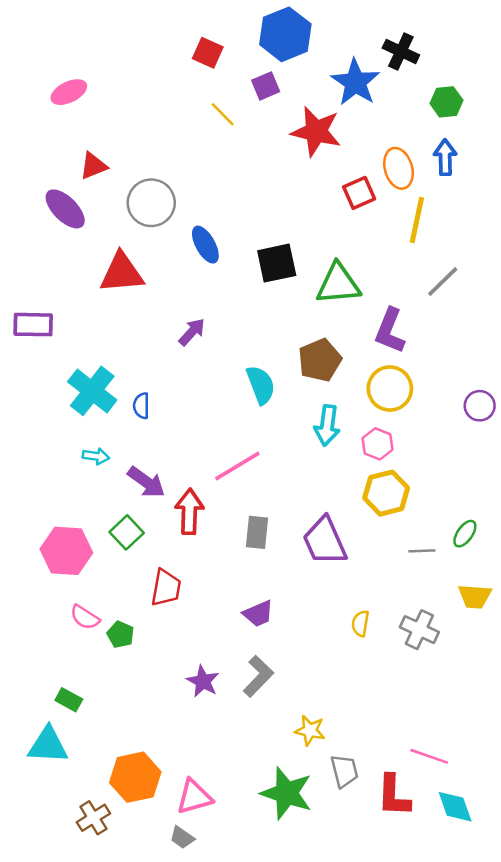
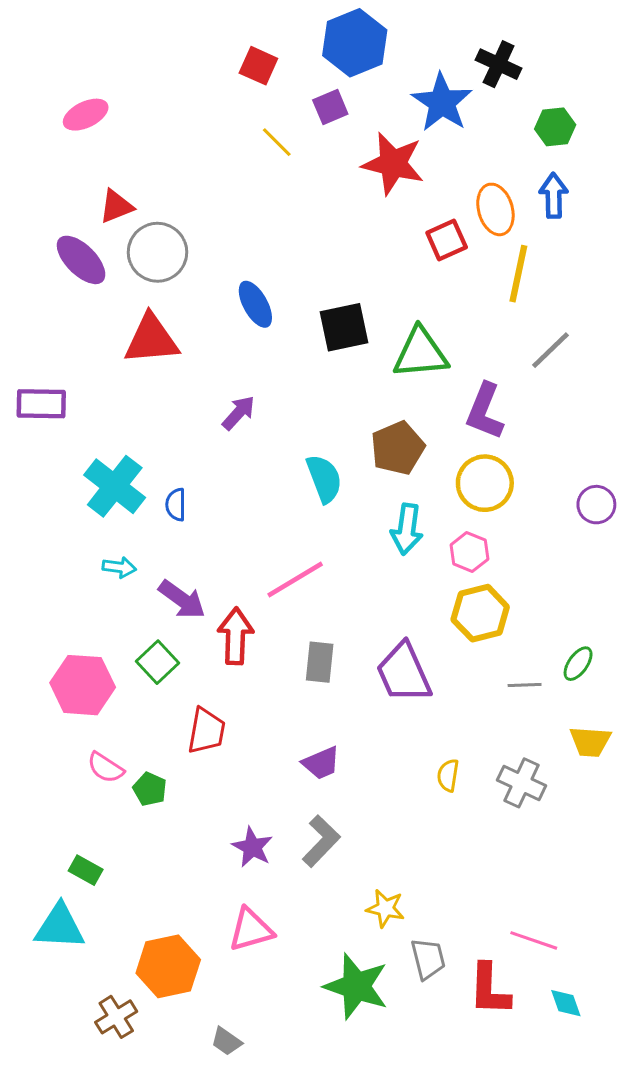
gray circle: (151, 203) -> (157, 252), moved
pink triangle: (194, 797) -> (251, 930), moved
cyan diamond: (455, 807) -> (566, 1003), size x0.7

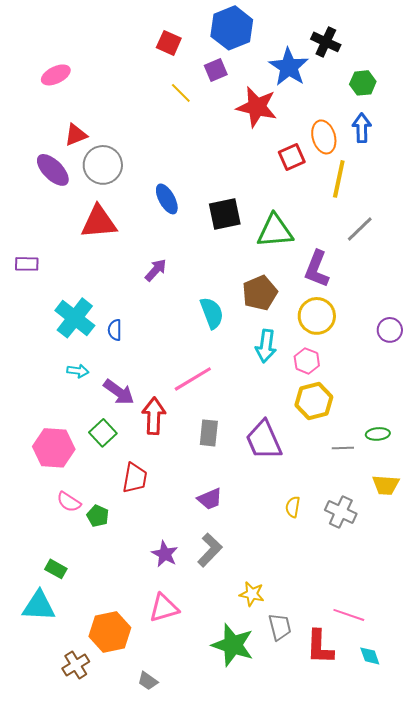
purple rectangle: (41, 404) -> (27, 264), size x0.7
green ellipse: (578, 664) -> (378, 434), turned 50

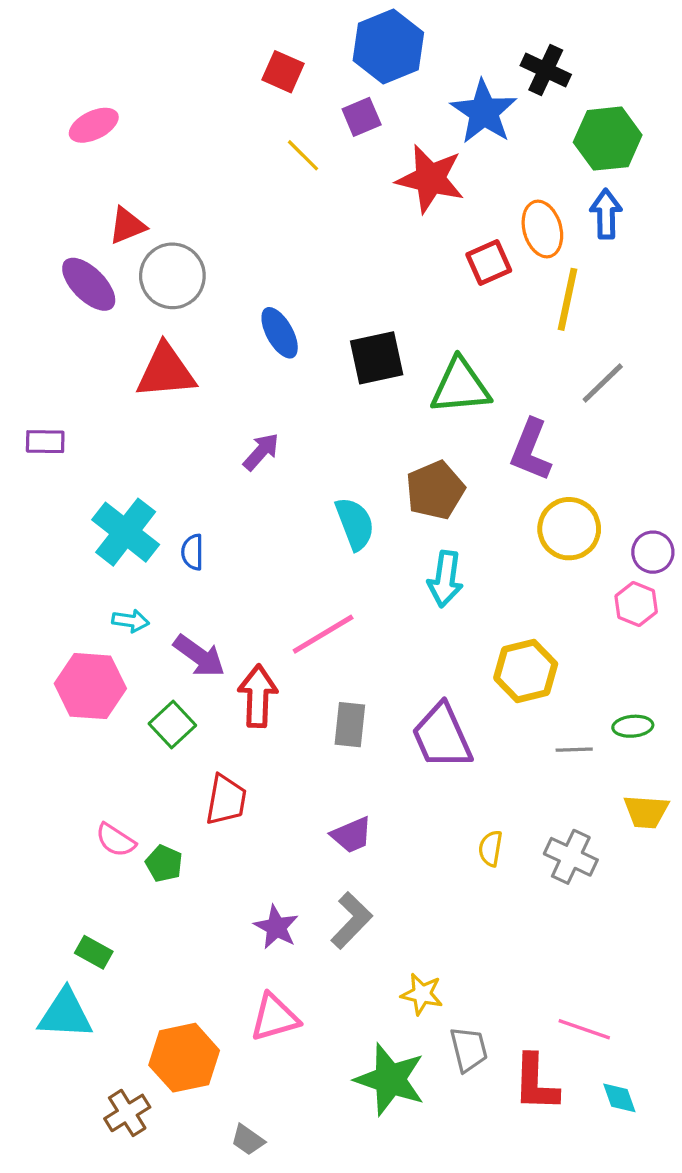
green hexagon: (363, 83) -> (608, 139), size x1.5
yellow circle: (317, 316) -> (569, 529), moved
pink hexagon: (307, 361) -> (636, 604), moved
pink hexagon: (54, 448) -> (90, 686), moved

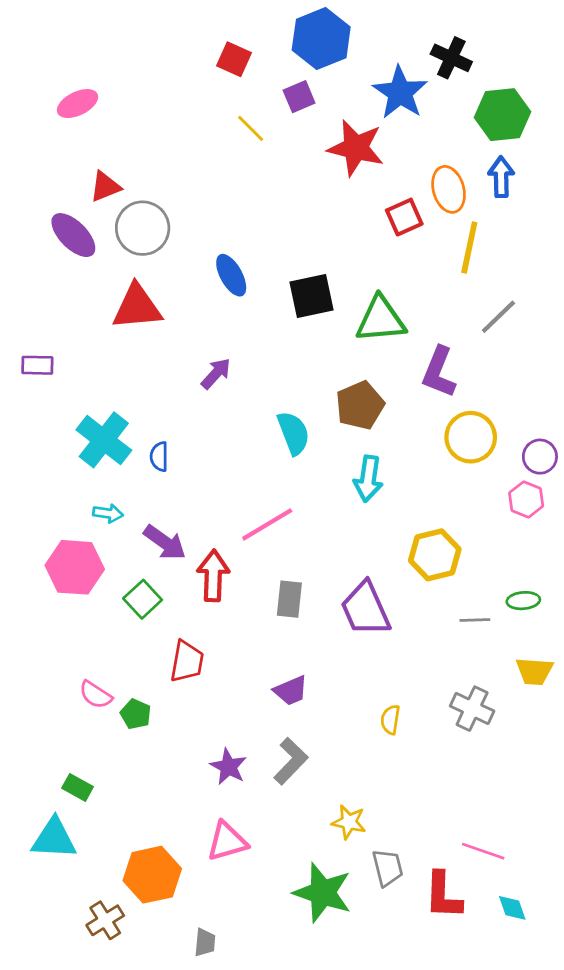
yellow semicircle: (490, 848) -> (390, 720), moved
gray trapezoid: (248, 1140) -> (205, 942), turned -120

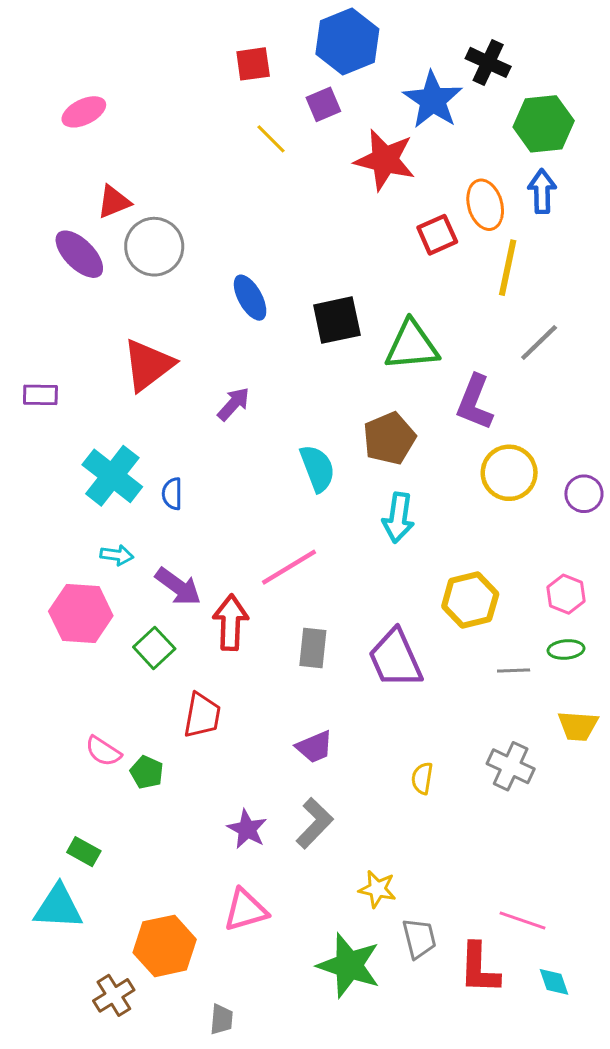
red square: (234, 59) -> (253, 64), turned -32
red triangle: (137, 307) -> (148, 365), moved, turned -32
pink hexagon: (526, 499) -> (566, 594), moved

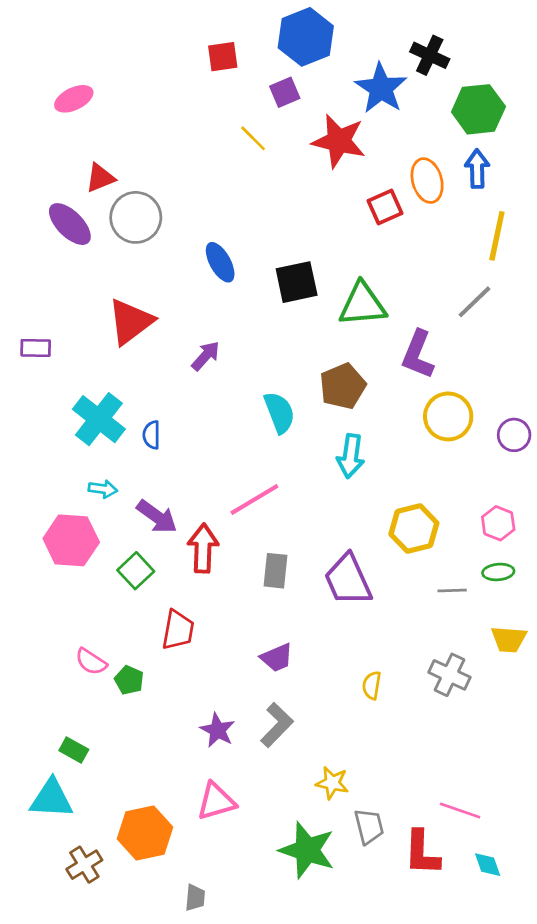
yellow line: (271, 139) -> (253, 138), moved
yellow line: (508, 268) -> (497, 236), moved
brown cross: (114, 995) -> (84, 865), moved

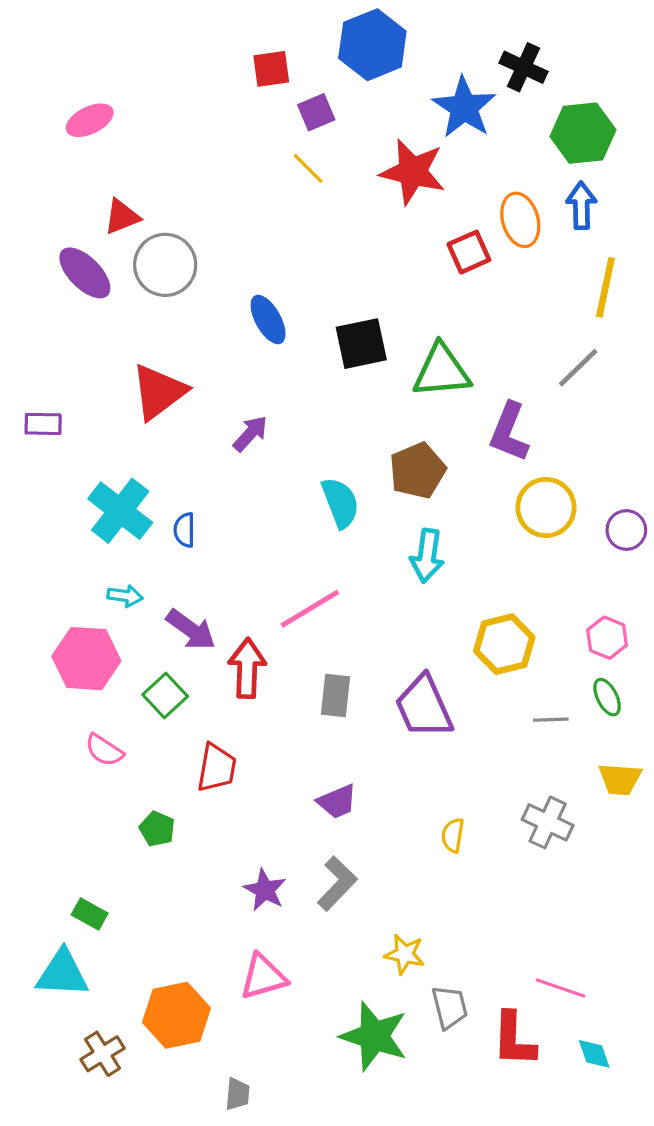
purple square: (285, 92) -> (316, 112), moved
green ellipse: (498, 572) -> (607, 697), turned 68
pink semicircle: (91, 662) -> (104, 750), moved

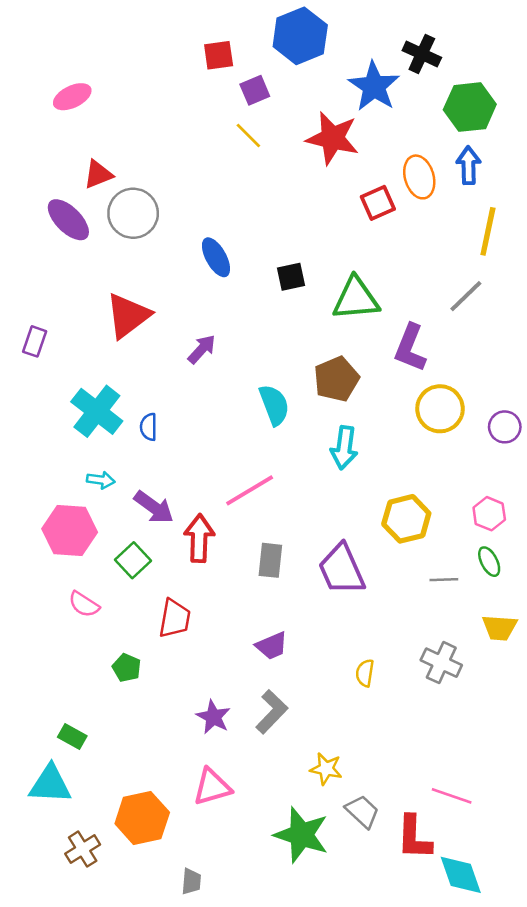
black square: (361, 344) -> (291, 277), size x0.7
purple rectangle: (43, 424) -> (35, 341), turned -72
gray trapezoid: (450, 1007) -> (362, 811), turned -33
cyan diamond: (594, 1054) -> (461, 875), moved, size x1.6

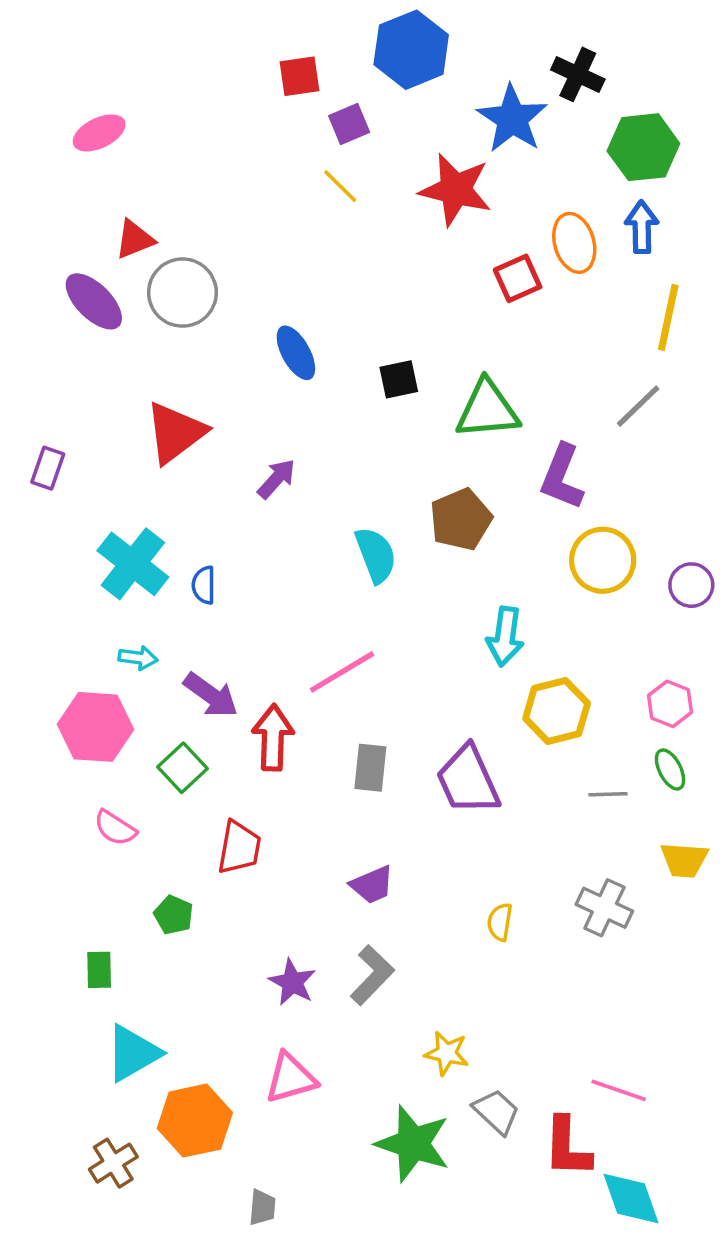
cyan arrow: (344, 448) -> (505, 636), moved
green rectangle: (72, 736) -> (99, 970), moved, turned 60
cyan triangle: (50, 784) -> (133, 1053), moved, turned -33

